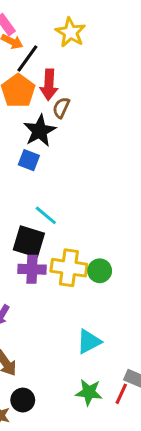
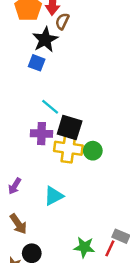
black square: (29, 242) -> (70, 127), moved
purple cross: (32, 269) -> (42, 134), moved
cyan triangle: (89, 342) -> (54, 196), moved

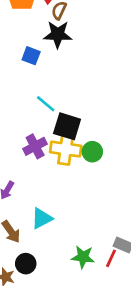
black star: (45, 40) -> (58, 34), moved, turned 30
purple cross: (42, 134) -> (35, 146), moved, turned -30
cyan triangle: (54, 196) -> (42, 218), moved

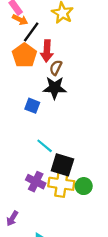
purple cross: (35, 146) -> (36, 182), turned -36

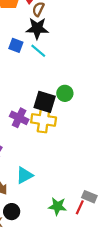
cyan line: (45, 146) -> (38, 51), moved
green circle: (84, 186) -> (65, 93), moved

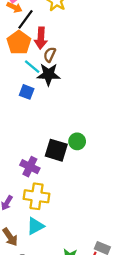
cyan line: (38, 51) -> (32, 67), moved
yellow cross: (44, 120) -> (36, 196), moved

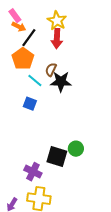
red arrow: (41, 38) -> (57, 39), moved
black star: (49, 74) -> (61, 82), moved

